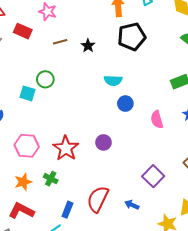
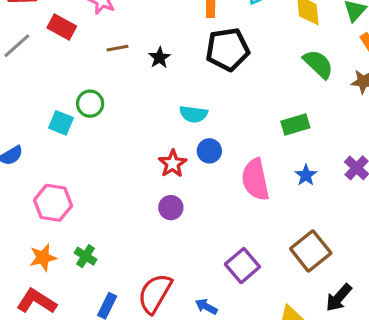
pink semicircle: (157, 120) -> (255, 180), size x1.5
red star: (66, 148) -> (173, 164), moved, size x0.7

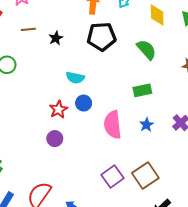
green semicircle: (318, 64) -> (146, 50), moved
purple square: (242, 266) -> (112, 177), moved

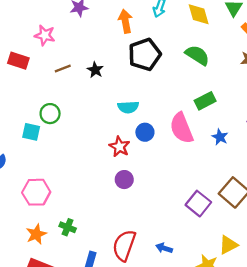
pink semicircle: (113, 125) -> (182, 128), moved

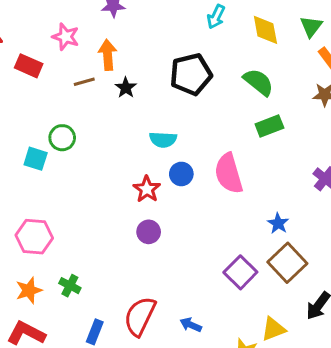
orange arrow: (125, 21) -> (108, 55), moved
green rectangle: (205, 101) -> (269, 126), moved
blue star: (220, 137) -> (278, 223), moved

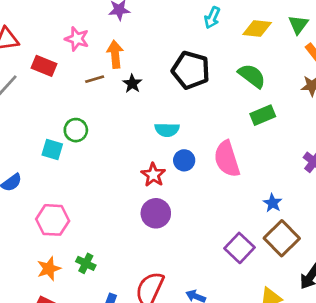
yellow diamond: (265, 30) -> (257, 29), turned -72
black pentagon: (191, 74) -> (191, 70), turned 30
purple circle: (149, 232) -> (156, 213), size x1.4

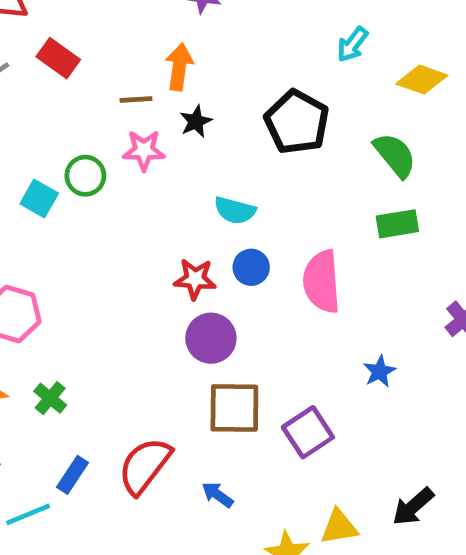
pink star: (77, 39) -> (144, 150), moved, turned -30
red star: (153, 175) -> (195, 279), turned 30
purple circle: (156, 213) -> (211, 338), moved
brown square: (282, 238) -> (234, 408), moved, turned 32

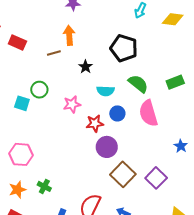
black star: (196, 121) -> (86, 67), moved
pink star: (144, 150) -> (72, 104), moved
green semicircle: (395, 155) -> (138, 84), moved
brown square: (234, 408) -> (123, 174), turned -35

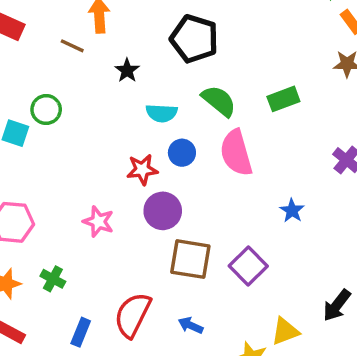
brown line: (54, 53) -> (72, 46), turned 40
pink star: (72, 104) -> (98, 222), moved, turned 30
brown square: (123, 174) -> (190, 259), turned -35

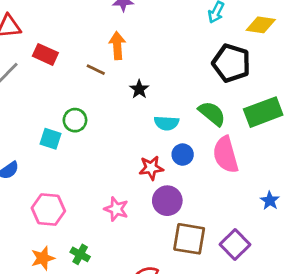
black pentagon: (194, 39) -> (231, 63), moved
green rectangle: (283, 99) -> (263, 112), size x1.5

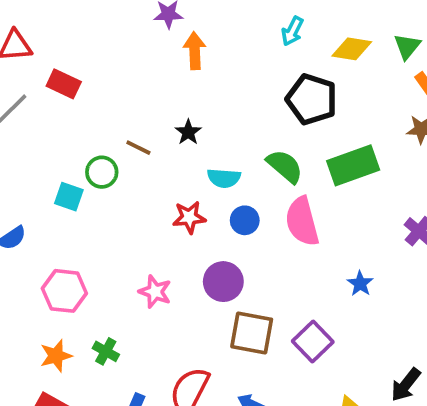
orange arrow: (117, 45) -> (195, 51), moved
brown line: (96, 70) -> (138, 148), moved
red star: (151, 168) -> (189, 217), moved

